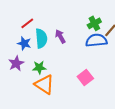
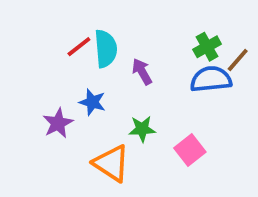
cyan semicircle: (41, 38) -> (106, 49), moved
blue star: (24, 43) -> (92, 102), moved
green star: (39, 67) -> (142, 129), moved

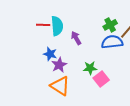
red line: (79, 47) -> (43, 25), turned 40
purple star: (58, 123) -> (59, 65), moved
green star: (142, 129) -> (90, 68), moved

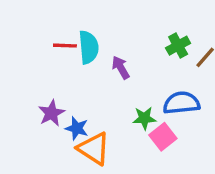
blue semicircle: (112, 42) -> (181, 103), moved
blue star: (50, 54) -> (77, 128), moved
purple star: (59, 65) -> (51, 113), moved

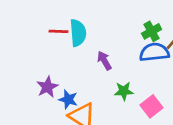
purple arrow: (121, 68) -> (104, 61), moved
blue semicircle: (181, 103) -> (154, 52), moved
pink square: (163, 137) -> (152, 106), moved

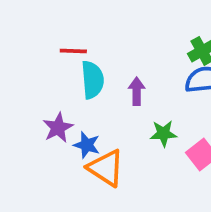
cyan semicircle: (78, 33) -> (92, 80), moved
purple arrow: (104, 61) -> (137, 91), turned 30

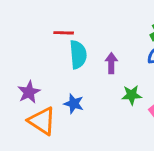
purple star: (58, 128) -> (29, 92), moved
orange triangle: (106, 168) -> (42, 121), moved

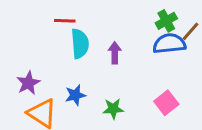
green star: (132, 95) -> (113, 109), moved
blue star: (74, 104) -> (75, 95), turned -30

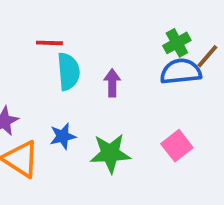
green star: (113, 109) -> (110, 153), size x1.5

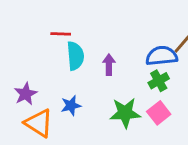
green cross: (177, 43) -> (159, 81), moved
green star: (110, 153) -> (125, 113), moved

